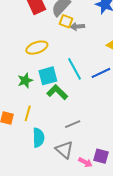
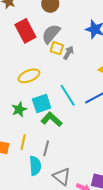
gray arrow: (77, 27) -> (68, 53), turned 128
gray line: (73, 124) -> (46, 148), moved, turned -49

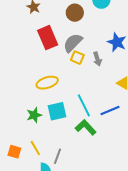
gray arrow: (68, 53) -> (97, 59), moved, turned 128
green L-shape: (52, 119) -> (86, 127), moved
yellow line: (23, 142) -> (35, 148), turned -49

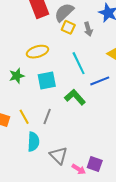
cyan line: (84, 105) -> (79, 63), moved
green star: (34, 115) -> (17, 76), moved
gray line: (58, 156) -> (47, 117), moved

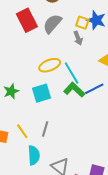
yellow square: (68, 27) -> (82, 23), moved
yellow ellipse: (37, 52) -> (50, 65), moved
green L-shape: (75, 97) -> (74, 90), moved

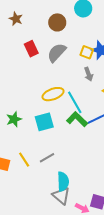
red rectangle: (27, 20) -> (31, 49), size x0.7
gray arrow: (78, 38) -> (88, 74), moved
gray line: (45, 129) -> (47, 158), turned 42
cyan semicircle: (34, 155) -> (63, 182), moved

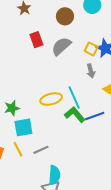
yellow ellipse: (53, 94) -> (51, 99), moved
cyan square: (44, 122) -> (23, 127), moved

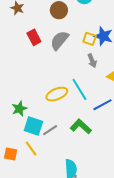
green L-shape: (75, 115) -> (81, 126), moved
cyan square: (23, 127) -> (33, 126), turned 36
gray line: (41, 150) -> (50, 130), moved

